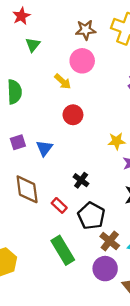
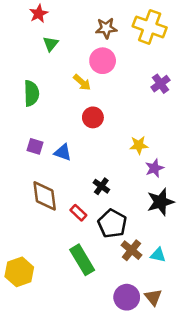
purple square: (18, 142) -> (35, 146), turned 35
blue triangle: (44, 148) -> (63, 152), turned -48
purple circle: (105, 269) -> (127, 297), moved

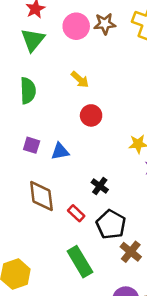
green triangle: (51, 44) -> (33, 40), moved, size x1.5
pink circle: (103, 61) -> (76, 26), moved
blue triangle: (63, 152) -> (60, 151), turned -30

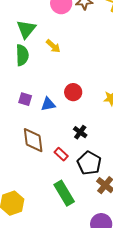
green triangle: (33, 40) -> (26, 29), moved
yellow arrow: (80, 79) -> (53, 46), moved
red circle: (91, 115) -> (73, 92), moved

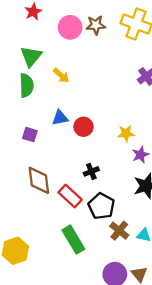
blue triangle: (48, 104) -> (60, 118), moved
black cross: (80, 132) -> (91, 171), turned 32
red rectangle: (61, 154) -> (70, 196), size x1.5

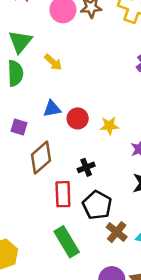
yellow star: (126, 133) -> (109, 126), moved
brown diamond: (39, 180) -> (41, 158), moved, turned 56
red rectangle: (70, 196) -> (63, 194), turned 45

